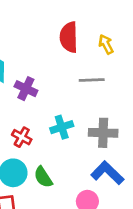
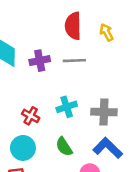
gray line: (92, 80) -> (74, 61), moved
purple cross: (26, 89) -> (40, 61), moved, turned -36
green semicircle: (43, 177) -> (64, 147), moved

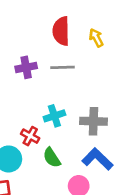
red cross: (31, 116) -> (30, 136), moved

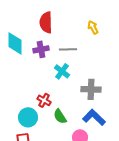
red semicircle: (61, 31) -> (46, 22), moved
cyan cross: (54, 116) -> (62, 71), moved, turned -35

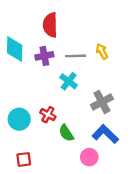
yellow arrow: (93, 27) -> (102, 51), moved
gray cross: (91, 89) -> (102, 102), turned -30
cyan circle: (28, 117) -> (19, 119), moved

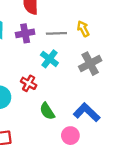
gray cross: (102, 102) -> (90, 64), moved
red cross: (48, 115) -> (29, 83), moved

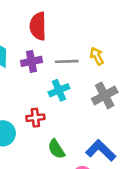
cyan cross: (49, 59) -> (59, 90), turned 30
red cross: (29, 83) -> (35, 118), turned -35

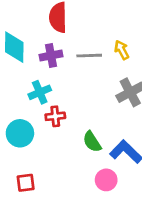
cyan cross: (59, 90) -> (40, 92), moved
green semicircle: (56, 149) -> (92, 142), moved

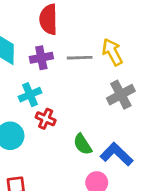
yellow arrow: (122, 50) -> (112, 52), size x1.4
red cross: (55, 116) -> (46, 119), turned 30

